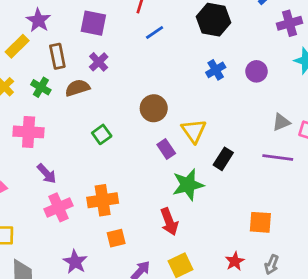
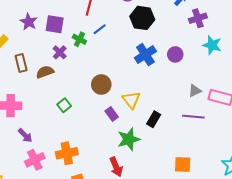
purple star: (38, 20) -> (29, 22), moved
brown rectangle: (57, 56) -> (21, 63), moved
blue cross: (216, 70) -> (145, 55), size x1.5
green cross: (41, 87) -> (79, 39), moved

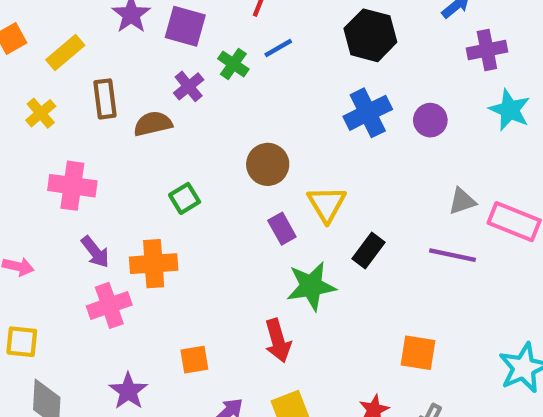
orange cross: (67, 153) -> (154, 264), moved

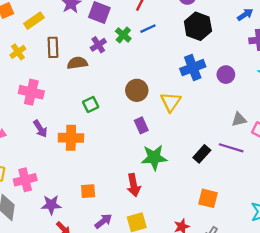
yellow triangle: (327, 204) -> (171, 102), moved
black rectangle: (368, 250) -> (202, 154), moved
pink cross: (109, 305) -> (25, 180), moved
purple star: (128, 391) -> (51, 205), turned 30

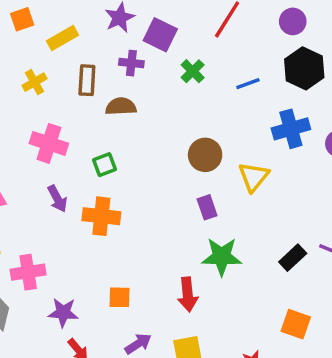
blue line: (148, 29) -> (248, 84), moved
purple cross: (98, 45) -> (131, 63), moved, turned 35
green square: (91, 104) -> (105, 165), moved

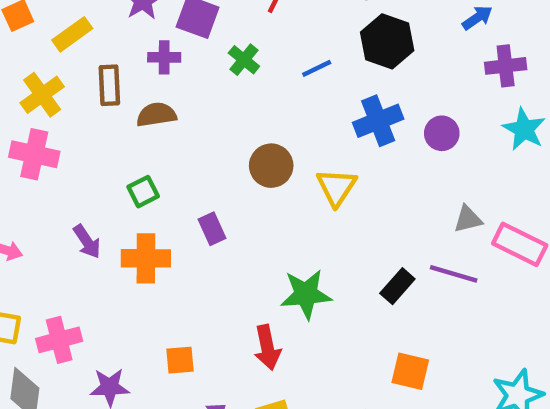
yellow cross: (35, 82) -> (42, 95), size x1.4
pink cross: (49, 143) -> (34, 154), moved
purple rectangle: (207, 207) -> (212, 229), moved

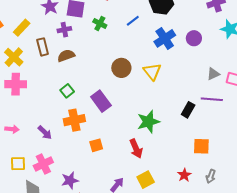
purple rectangle: (212, 229) -> (101, 101), size x1.5
purple arrow: (87, 242) -> (45, 132), moved
orange square: (180, 360) -> (96, 145), moved

